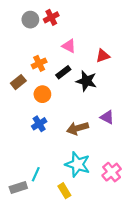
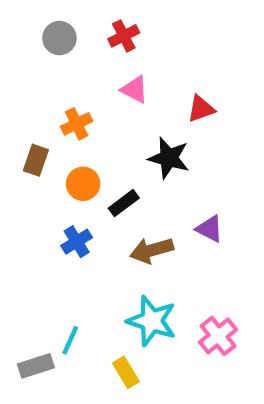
red cross: (51, 17) -> (124, 36), moved
black rectangle: (63, 72) -> (124, 203), moved
brown rectangle: (18, 82) -> (36, 160), turned -32

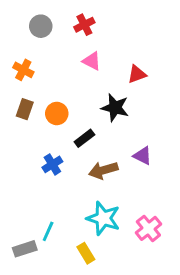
orange cross: (77, 124) -> (23, 70), moved, turned -36
orange circle: (83, 184) -> (57, 113), moved

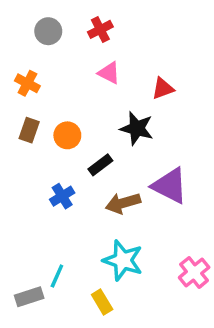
purple triangle: (143, 156) -> (170, 186), size x1.6
pink cross: (148, 228) -> (194, 272), moved

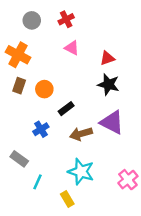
orange cross: (27, 83) -> (18, 55), size x1.5
black star: (137, 128) -> (108, 85), moved
gray rectangle: (29, 297) -> (19, 159), moved, turned 54

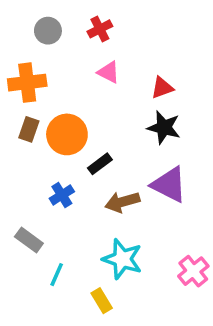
orange cross: (18, 55) -> (27, 83), turned -35
orange circle: (44, 89) -> (67, 134), size x1.5

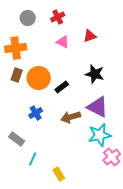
red triangle: (162, 88) -> (90, 36), moved
black rectangle: (100, 164) -> (62, 87), moved
cyan star: (122, 259) -> (100, 135), moved, turned -30

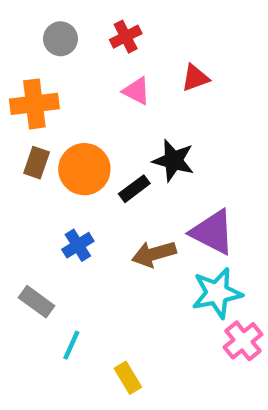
black star: (95, 74) -> (173, 160), moved

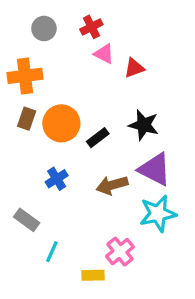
red triangle: (195, 78) -> (134, 68), moved
pink triangle: (137, 91) -> (104, 54), moved
black star: (173, 160) -> (144, 125), moved
pink cross: (243, 341) -> (120, 252), moved
yellow rectangle: (128, 378) -> (93, 275), turned -60

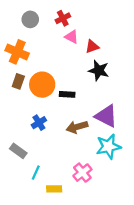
orange cross: (25, 76) -> (17, 52), turned 30
black star: (144, 125) -> (99, 70), moved
black rectangle: (98, 138) -> (67, 94), turned 40
yellow rectangle: (93, 275) -> (54, 189), moved

